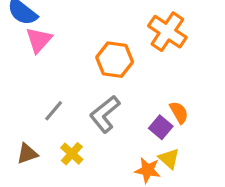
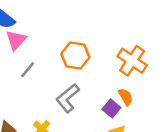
orange cross: (167, 32) -> (132, 61), moved
gray line: (54, 111) -> (28, 70), moved

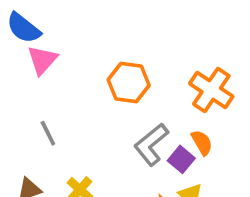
gray line: (28, 70) -> (48, 133), moved, turned -66
gray L-shape: (68, 98) -> (151, 144), moved

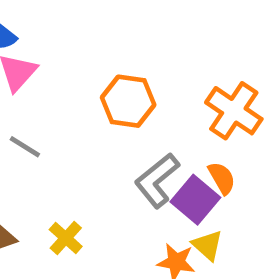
gray line: (48, 133) -> (25, 147), moved, turned -32
purple square: (181, 159) -> (195, 200), size x1.4

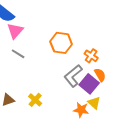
orange cross: (234, 111) -> (91, 56), moved, size x0.6
gray line: (25, 147) -> (18, 54), moved

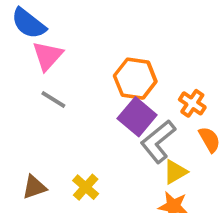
purple square: (89, 84) -> (137, 117), moved
yellow triangle: (94, 103) -> (175, 172), moved, turned 48

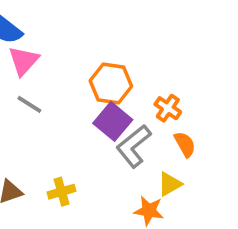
yellow triangle: (175, 172) -> (170, 184), moved
yellow cross: (86, 187) -> (62, 192), turned 32

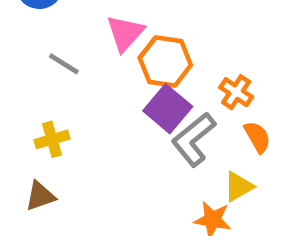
pink triangle: (24, 61) -> (125, 33), moved
gray line: (29, 104) -> (64, 64), moved
yellow cross: (62, 192) -> (52, 139), moved

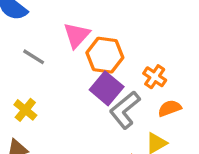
orange semicircle: (257, 137) -> (170, 108), turned -80
yellow cross: (52, 139) -> (25, 110), turned -35

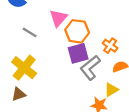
purple square: (107, 88) -> (78, 53), turned 35
yellow cross: (25, 110) -> (24, 68), size x1.6

